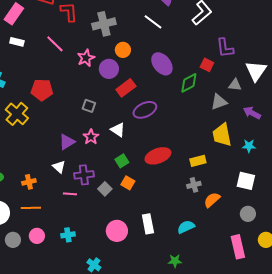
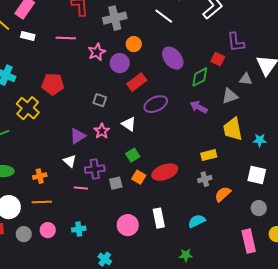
pink line: (55, 44) -> (66, 38), turned -42
purple arrow: (252, 113) -> (199, 107), moved
red ellipse: (158, 156) -> (165, 172), moved
gray square: (105, 189) -> (116, 183), turned 32

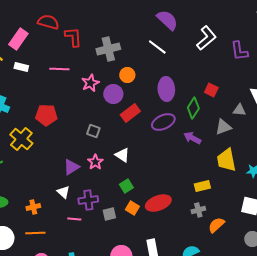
purple L-shape: (236, 42) -> (239, 51), moved
purple ellipse: (173, 58) -> (166, 89), turned 35
green diamond: (200, 77) -> (193, 108), turned -30
purple ellipse: (156, 104) -> (163, 122), moved

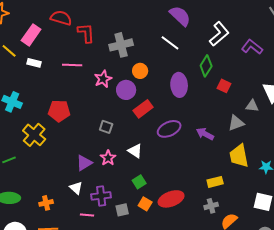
purple L-shape: (239, 51) -> (252, 47), turned 135
green diamond: (193, 108) -> (206, 66), moved
purple ellipse: (163, 122) -> (169, 129), moved

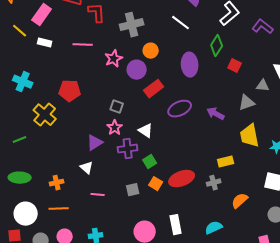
pink star: (108, 158) -> (115, 128), moved
purple cross: (101, 196) -> (128, 149), moved
gray cross: (211, 206) -> (214, 183), moved

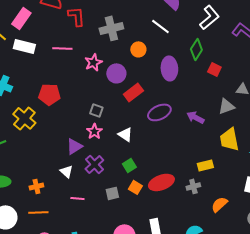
white rectangle: (45, 43) -> (24, 46), size x1.5
orange circle: (151, 51) -> (138, 49), moved
purple cross: (128, 149) -> (94, 164), moved, turned -36

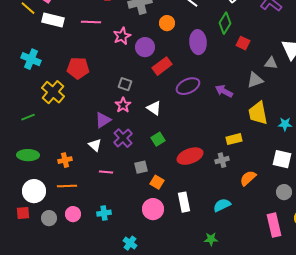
orange square: (135, 187) -> (157, 182), moved

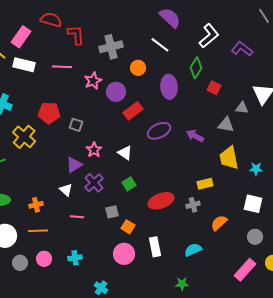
gray triangle: (255, 80) -> (226, 125), turned 30
gray square: (125, 84) -> (76, 125), moved
pink rectangle: (274, 225) -> (245, 270), turned 55

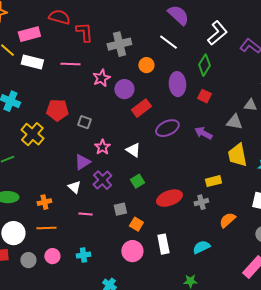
pink rectangle: (21, 37) -> (29, 34), turned 40
red square: (214, 88) -> (204, 96), moved

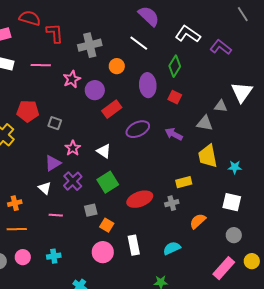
white L-shape: (217, 33) -> (188, 34), turned -105
green square: (137, 181) -> (108, 182), size x1.5

